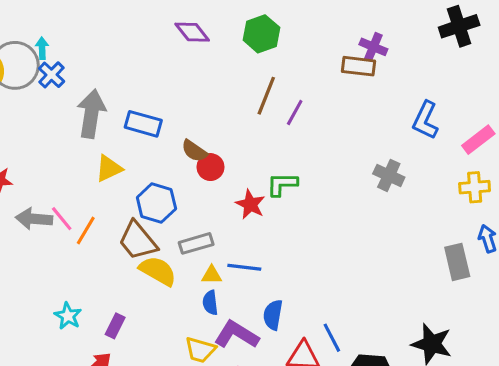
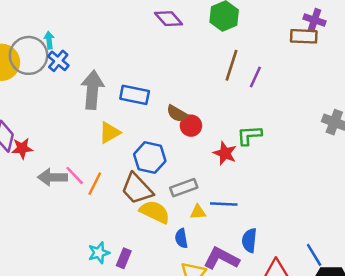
blue semicircle: (210, 303) -> (181, 238), moved
cyan star: (68, 316) -> (99, 253), moved, turned 30
blue line: (332, 338) -> (314, 255), moved

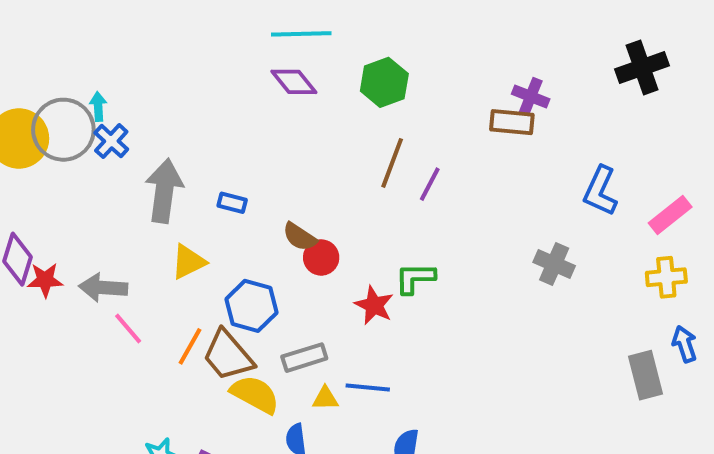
blue rectangle: (135, 95) -> (232, 203), size x0.6
gray arrow: (53, 177) -> (103, 288), moved
orange line: (95, 184) -> (190, 346), moved

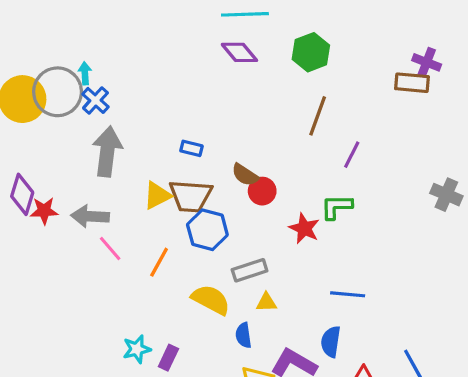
purple line: (430, 184) -> (352, 155), moved
gray arrow: (164, 191) -> (107, 152), moved
brown trapezoid: (228, 355) -> (191, 196), moved, turned -45
blue line: (368, 387) -> (348, 294), moved

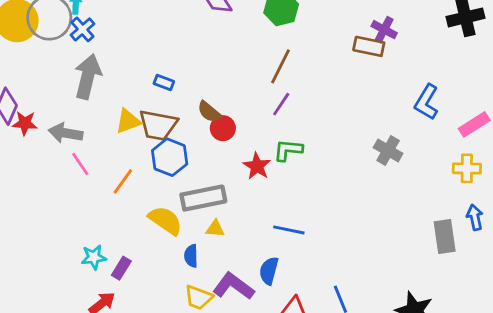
purple line: (352, 155) -> (281, 104), moved
gray rectangle: (250, 270) -> (203, 198), size x1.4

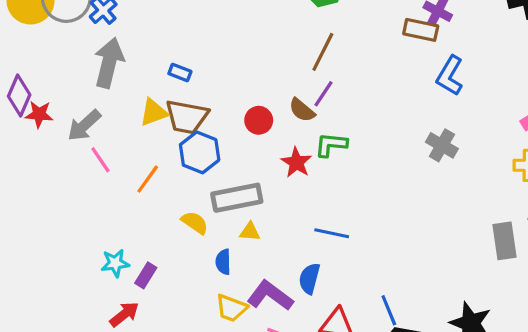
blue rectangle: (164, 82) -> (180, 72), moved
blue L-shape: (427, 102) -> (450, 76), moved
brown semicircle: (209, 112) -> (302, 110), moved
gray arrow: (66, 133) -> (84, 125), turned -52
yellow semicircle: (165, 220) -> (195, 223), size x0.7

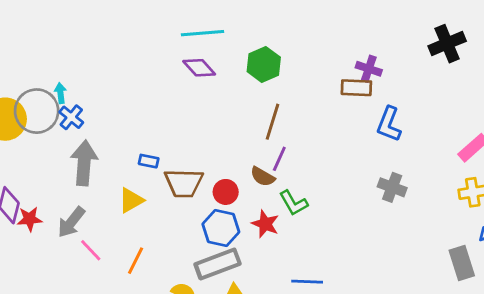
brown trapezoid: (187, 117) -> (184, 183), moved
green L-shape: (331, 145) -> (293, 203), turned -116
blue hexagon: (200, 152) -> (221, 228), moved

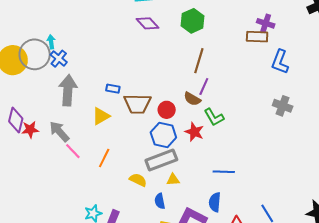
gray arrow: (71, 222) -> (59, 132), turned 100

